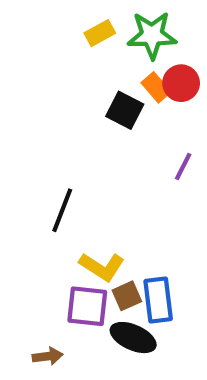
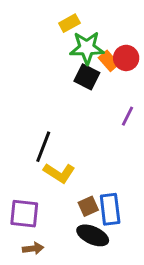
green star: (152, 35) -> (87, 48), moved
yellow L-shape: (102, 267) -> (59, 173), moved
purple square: (87, 306) -> (24, 214), moved

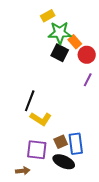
red circle: (126, 58) -> (87, 55), moved
purple square: (24, 214) -> (37, 150), moved

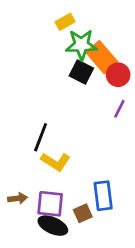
orange rectangle: (75, 42) -> (102, 57), size x1.6
brown square: (61, 142) -> (83, 213), moved
black ellipse: (64, 162) -> (53, 226), moved
brown arrow: (23, 171) -> (18, 198), moved

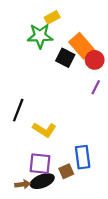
green star: (81, 45) -> (40, 36), moved
black line: (41, 137) -> (18, 110), moved
brown arrow: (18, 198) -> (23, 184), moved
black ellipse: (53, 226) -> (42, 181), turned -45

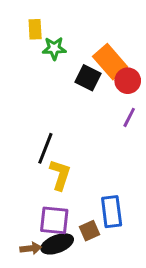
yellow rectangle: (52, 17) -> (35, 29), moved, turned -64
green star: (40, 36) -> (54, 48), size x0.7
black line: (18, 110) -> (45, 148), moved
yellow L-shape: (44, 130) -> (60, 175), turned -105

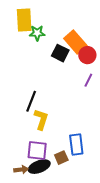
yellow rectangle: (35, 29) -> (24, 20), size x1.6

